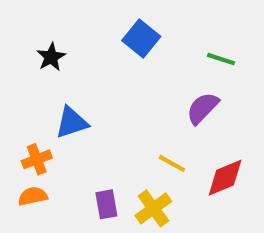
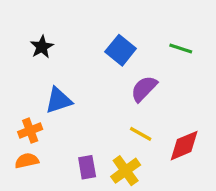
blue square: (141, 39) -> (121, 50), moved
purple semicircle: (203, 108) -> (144, 89), moved

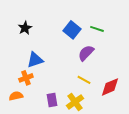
green line: (181, 48) -> (97, 29), moved
orange cross: (30, 131) -> (26, 78), moved

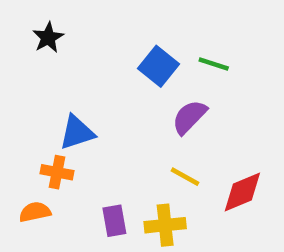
black star: (25, 28) -> (48, 38), moved
orange cross: (26, 78) -> (57, 172), turned 32
yellow cross: (75, 102) -> (165, 225), turned 30

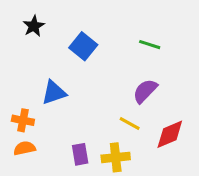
blue square: (159, 66) -> (83, 46), moved
purple semicircle: (189, 117) -> (145, 91), moved
orange cross: (57, 172) -> (23, 120), moved

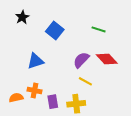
purple semicircle: (145, 91) -> (81, 60), moved
orange cross: (23, 120) -> (34, 90), moved
red diamond: (170, 134) -> (107, 59), moved, turned 70

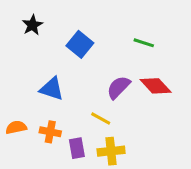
blue triangle: (35, 61) -> (52, 89), turned 36
yellow line: (85, 81) -> (101, 118), moved
orange semicircle: (16, 98) -> (16, 127), moved

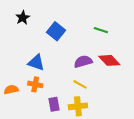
purple semicircle: (118, 87) -> (83, 62), turned 30
yellow line: (101, 118) -> (80, 84), moved
orange cross: (50, 132) -> (35, 84), moved

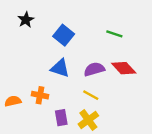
blue triangle: (36, 63) -> (60, 68), moved
yellow cross: (78, 106) -> (88, 120), turned -30

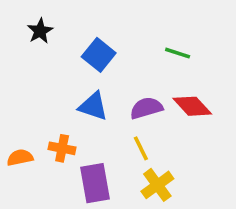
yellow line: (91, 95) -> (141, 148), turned 35
purple rectangle: (61, 118) -> (95, 183), size x1.5
yellow cross: (88, 120) -> (157, 185), moved

